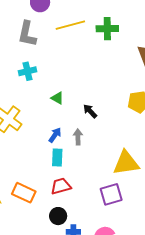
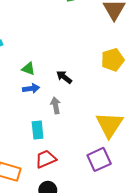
blue arrow: (55, 135) -> (31, 88), moved, turned 56
yellow triangle: (126, 163) -> (109, 125), turned -40

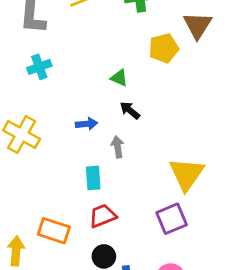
yellow pentagon: (113, 60) -> (164, 48), moved
green triangle: (28, 69) -> (119, 78), moved

